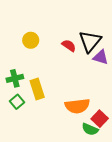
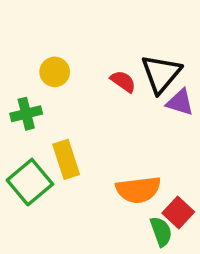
green cross: (15, 78) -> (26, 114), moved
green square: (17, 102) -> (30, 182), size x1.6
green semicircle: (90, 129) -> (161, 232), turned -133

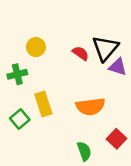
green square: (30, 182) -> (20, 119), size x0.7
orange semicircle: (138, 190) -> (90, 107), moved
green semicircle: (161, 232) -> (84, 151), moved

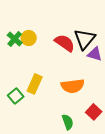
red semicircle: (81, 53) -> (65, 43), size x1.5
green cross: (17, 74) -> (15, 39), moved, turned -35
yellow rectangle: (43, 104) -> (35, 84), turned 42

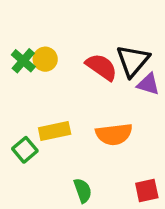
yellow rectangle: (35, 84) -> (55, 131), turned 54
red square: (94, 112) -> (147, 190), moved, turned 35
green semicircle: (68, 122) -> (83, 190), moved

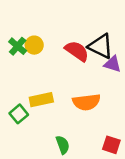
black triangle: (133, 61) -> (101, 46), turned -44
red square: (147, 190) -> (111, 145), turned 30

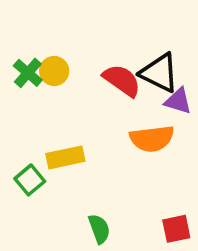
orange semicircle: (86, 102) -> (152, 139), moved
red square: (111, 145) -> (176, 229), turned -30

